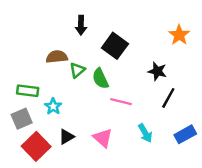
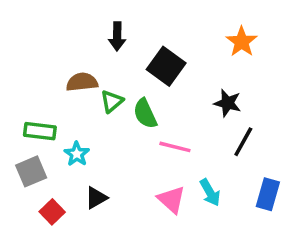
orange star: (179, 35) -> (242, 42), moved
blue rectangle: (185, 134) -> (268, 194), turned -45
pink triangle: (103, 138) -> (171, 200), moved
red square: (36, 146) -> (52, 212), size x0.6

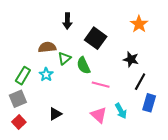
green rectangle: (40, 131) -> (23, 76), turned -66
cyan star: (77, 154) -> (46, 75), moved
blue rectangle: (268, 194) -> (149, 103), moved
red square: (52, 212) -> (19, 122), moved

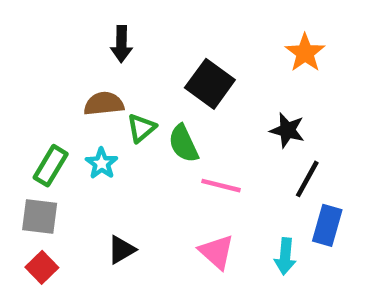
black arrow: (67, 21) -> (121, 44), moved
gray square: (18, 99) -> (40, 217), turned 30
cyan arrow: (121, 111) -> (285, 256), moved, turned 35

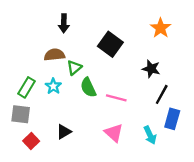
green semicircle: (183, 144) -> (88, 87), moved
cyan arrow: (285, 256) -> (150, 135), turned -30
red square: (42, 267) -> (31, 141), moved

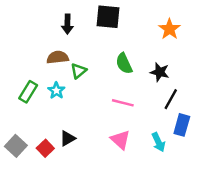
black square: (110, 44) -> (108, 17), moved, turned -30
green semicircle: (88, 87) -> (124, 63), moved
gray square: (21, 114) -> (16, 146), moved, turned 36
red square: (31, 141) -> (45, 148), moved

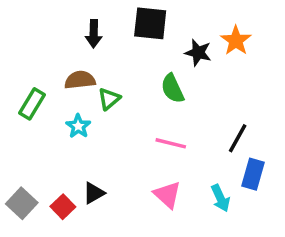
black star: (160, 72) -> (198, 53), moved
green rectangle: (28, 92) -> (32, 104), moved

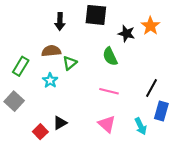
gray square: (22, 203) -> (14, 101), moved

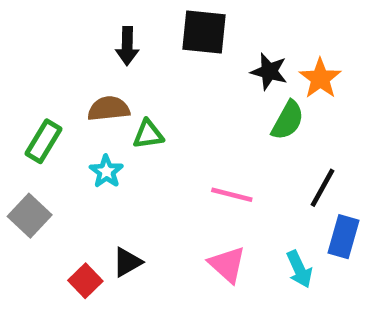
orange star: (150, 26) -> (320, 78), moved
green semicircle: (110, 56) -> (288, 120), moved, turned -126
green triangle: (70, 63) -> (148, 134), turned 32

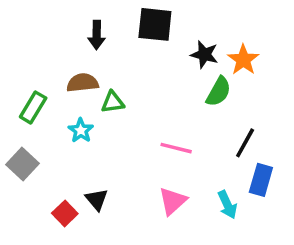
black triangle: (127, 262) -> (97, 199), turned -40
pink triangle: (227, 264) -> (173, 201), turned 36

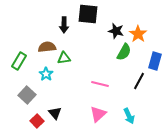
black arrow: (97, 35) -> (64, 25), moved
gray square: (22, 164) -> (27, 95), moved
blue rectangle: (261, 180) -> (155, 61), moved

